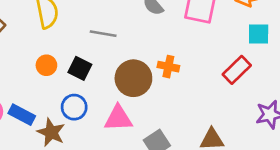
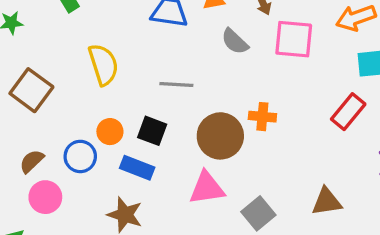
blue circle: (74, 107) -> (80, 156), moved
blue rectangle: (22, 115) -> (137, 168), moved

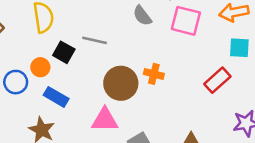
black square: (152, 131) -> (64, 52), moved

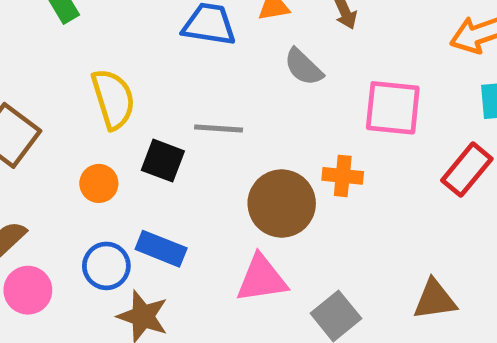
pink square: (186, 21) -> (393, 108), moved
orange circle: (40, 67) -> (99, 183), moved
blue circle: (16, 82) -> (106, 266), moved

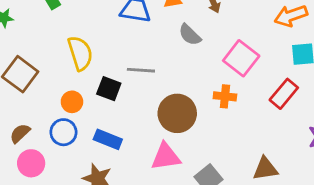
pink square: (393, 108) -> (241, 58), turned 32
orange cross: (343, 176) -> (225, 96), moved
blue circle: (106, 266) -> (63, 132), moved

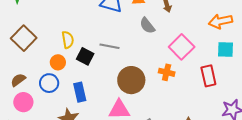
yellow semicircle: (80, 53) -> (68, 40), moved, size x0.7
red rectangle: (284, 94) -> (208, 76), turned -60
blue rectangle: (108, 139) -> (80, 92), turned 48

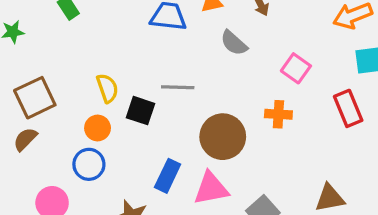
brown square: (24, 38) -> (35, 98), turned 30
pink square: (182, 47) -> (296, 68), size x0.7
brown semicircle: (18, 80) -> (25, 139), moved
blue rectangle: (80, 92) -> (168, 176), moved, turned 48

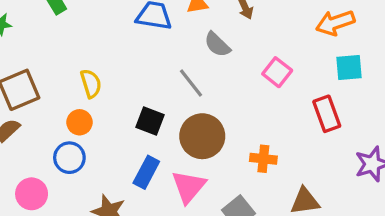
gray line: (178, 87) -> (191, 83), moved, turned 48
black square: (141, 111) -> (150, 121), moved
orange cross: (278, 114) -> (263, 159), moved
pink triangle: (211, 188) -> (189, 187), turned -42

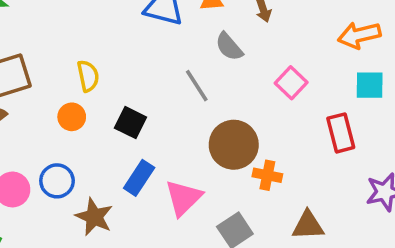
black square: (150, 121) -> (130, 123), moved
brown circle: (202, 136) -> (234, 145), moved
blue circle: (69, 158) -> (57, 181), moved

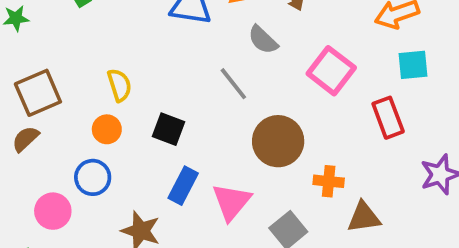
pink square: (291, 83) -> (331, 71), size x1.4
orange cross: (267, 175) -> (329, 181), moved
blue circle: (57, 181) -> (93, 177), moved

